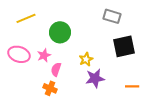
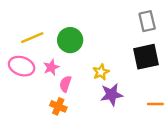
gray rectangle: (112, 16) -> (147, 21), moved, turned 60
yellow line: (26, 18) -> (32, 38), moved

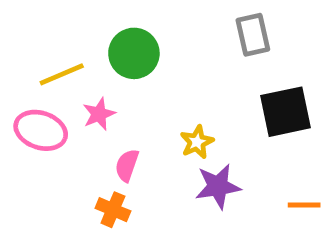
gray rectangle: (147, 21) -> (253, 35), moved
green circle: (70, 40) -> (134, 53), moved
pink star: (51, 67) -> (99, 114), moved

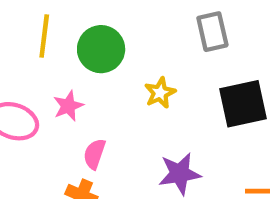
yellow line: (62, 74) -> (44, 36), moved, turned -60
yellow star: (197, 142) -> (160, 93), moved

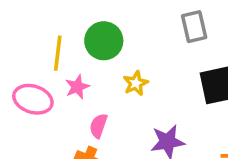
yellow line: (44, 36) -> (58, 53), moved
yellow star: (160, 93) -> (136, 83), moved

